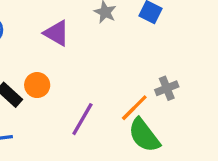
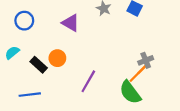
orange line: (134, 108) -> (138, 74), moved

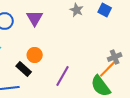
purple triangle: (71, 23) -> (35, 18), moved, turned 30
black rectangle: (39, 65) -> (24, 69), moved

